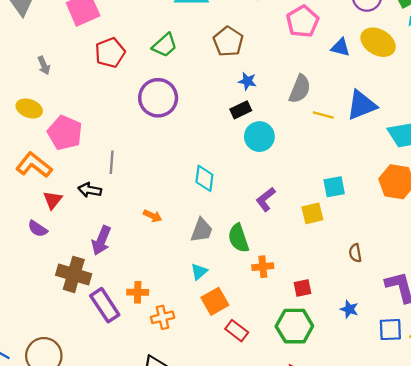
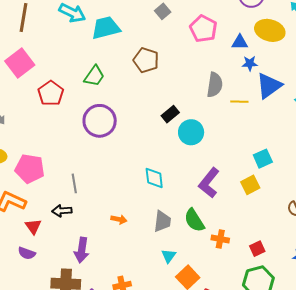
blue star: (247, 81) -> (250, 63), moved
purple L-shape: (266, 199) -> (209, 183), size x1.4
orange cross: (263, 267) -> (220, 239), turned 30

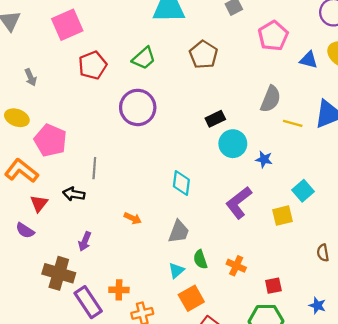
blue star: (250, 63) -> (264, 159), moved
cyan square: (263, 159) -> (303, 191), turned -30
green semicircle: (194, 220) -> (200, 259), moved, size x0.7
purple arrow: (82, 250) -> (85, 241), size x0.7

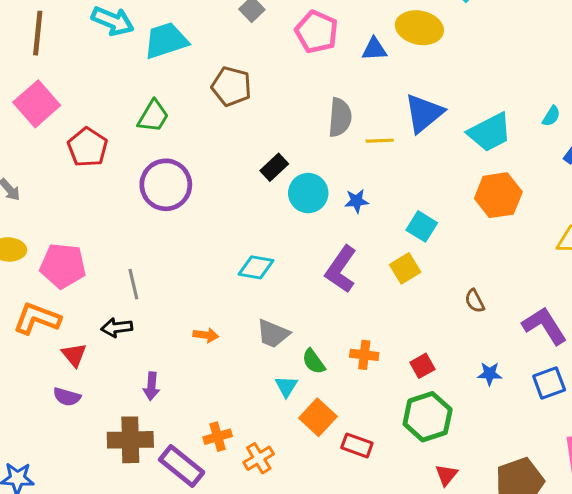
cyan diamond: (181, 183) -> (256, 267), turned -70
gray trapezoid: (179, 232) -> (273, 334), turned 110

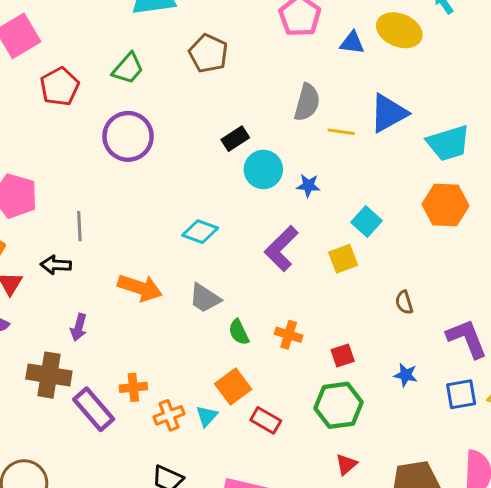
orange arrow: (206, 335) -> (140, 288), size x1.8
cyan triangle: (286, 386) -> (207, 416), moved

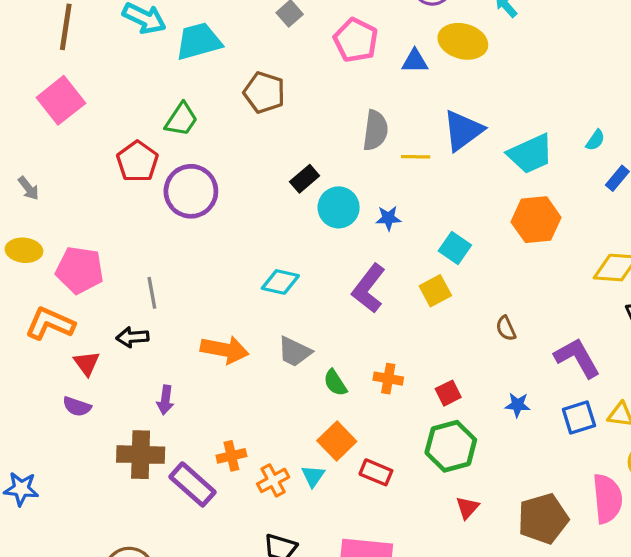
red pentagon: (60, 87) -> (137, 162), moved

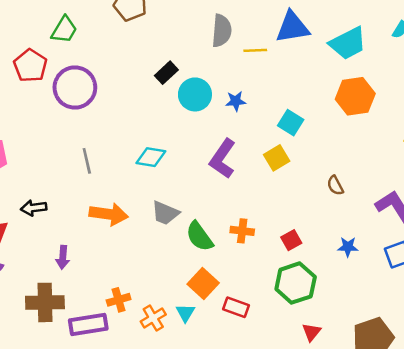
blue triangle: (463, 130) -> (292, 27), turned 30
gray line: (152, 293) -> (87, 161), moved
green semicircle: (335, 383) -> (199, 236), size x1.4
purple rectangle: (192, 484) -> (88, 325), turned -48

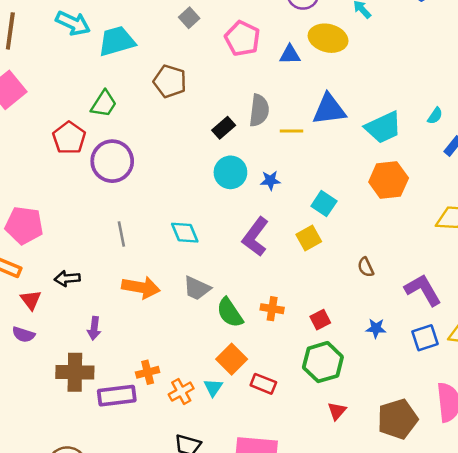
black rectangle: (166, 73) -> (224, 128), moved
cyan diamond: (151, 157) -> (185, 233), turned 56

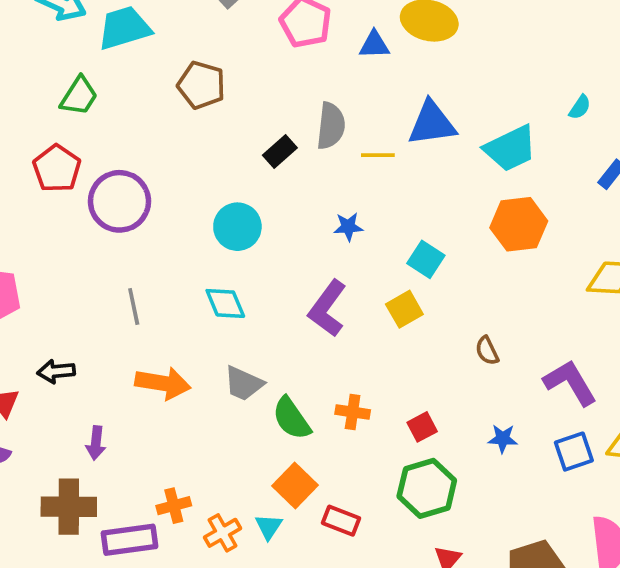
green trapezoid: (104, 104) -> (79, 96), moved
cyan semicircle: (435, 116) -> (580, 107), moved
cyan circle: (230, 172) -> (237, 227), moved

